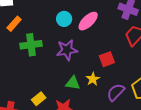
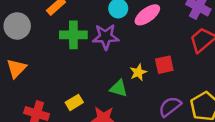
purple star: (67, 50) -> (106, 37), moved
yellow star: (93, 79) -> (138, 72), moved

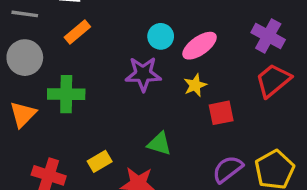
green cross: (73, 35) -> (66, 94), moved
yellow star: (138, 72) -> (195, 85), moved

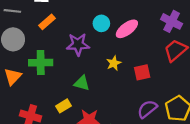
purple star: (143, 74) -> (78, 44), moved
yellow star: (195, 85) -> (114, 63), moved
green triangle: (159, 144) -> (82, 83), moved

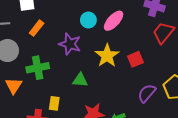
purple star: (78, 44) -> (70, 44), turned 30
yellow star: (114, 63) -> (107, 56), size x1.6
yellow rectangle: (64, 106) -> (54, 103), moved, turned -40

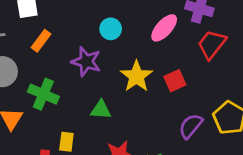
pink ellipse: (114, 21) -> (164, 28), moved
green cross: (38, 68) -> (43, 94), turned 35

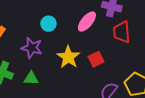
red trapezoid: (212, 44) -> (122, 32), turned -40
green triangle: (101, 110) -> (31, 78), moved

